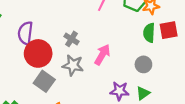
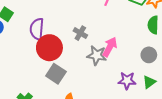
gray star: (73, 65) -> (97, 55), moved

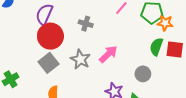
gray cross: (80, 33) -> (86, 24), moved, turned -32
gray star: (97, 55) -> (80, 59), moved

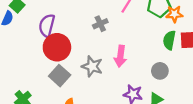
gray cross: (86, 24) -> (100, 24), moved, turned -32
pink arrow: (108, 54) -> (120, 56), turned 150

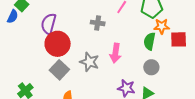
orange star: (174, 14) -> (162, 26), moved
gray cross: (100, 24) -> (98, 23), turned 32
green semicircle: (169, 40) -> (150, 41), moved

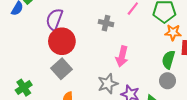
green semicircle: (150, 41) -> (168, 60), moved
gray star: (89, 62) -> (108, 84), moved, turned 30
gray circle: (151, 67) -> (167, 81), moved

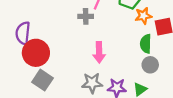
gray cross: (106, 23) -> (86, 16), moved
gray star: (108, 84) -> (92, 83), turned 30

